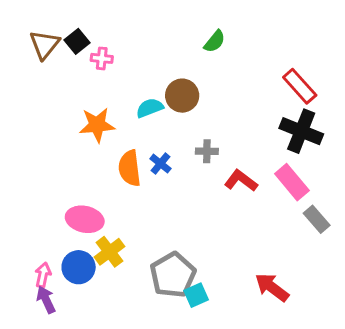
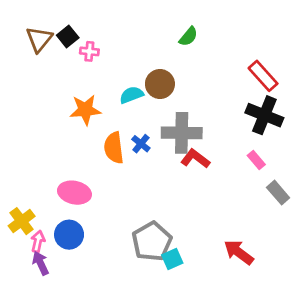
gray cross: (207, 151) -> (182, 133), size x2.0
red L-shape: (241, 181) -> (195, 159), moved
pink rectangle: (292, 182) -> (256, 160), size x0.6
yellow cross: (109, 252) -> (22, 221), moved

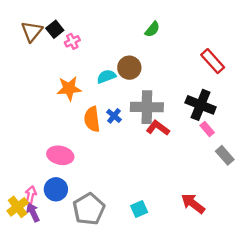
pink cross: (89, 51) -> (72, 41), turned -32
black cross: (264, 115) -> (201, 105), moved
yellow cross: (22, 221) -> (18, 207), moved
gray pentagon: (152, 241) -> (89, 209), moved

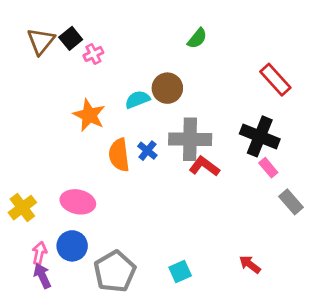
orange star: (69, 88) -> (89, 115), turned 30
red arrow: (193, 204) -> (250, 264), size x0.7
yellow cross: (18, 207) -> (22, 208), moved

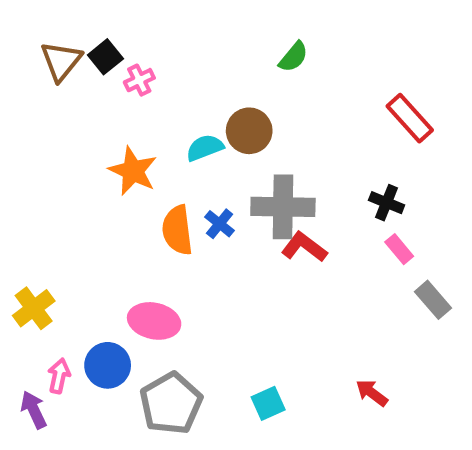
black cross: (260, 136) -> (387, 203), size x0.6
pink ellipse: (78, 202) -> (154, 321), moved
purple arrow: (42, 276) -> (34, 410), moved

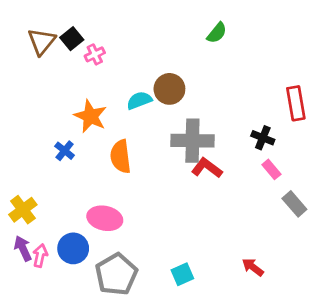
green semicircle: (294, 57) -> (217, 33), moved
red rectangle: (410, 118) -> (296, 103), moved, turned 32
blue cross: (220, 224) -> (65, 151), moved
purple arrow: (34, 410) -> (23, 248), moved

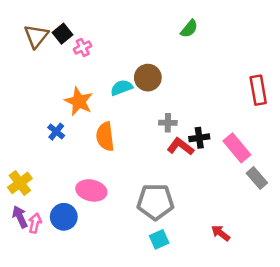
black cross: (263, 138) -> (199, 138), moved, turned -30
gray cross: (192, 141) -> (168, 123), size x0.5
pink rectangle: (271, 169) -> (237, 148), size x1.6
gray pentagon: (116, 274) -> (155, 202), moved, turned 30

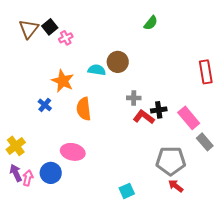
cyan semicircle: (121, 88) -> (97, 70), turned 30
gray pentagon: (155, 202) -> (171, 161), moved

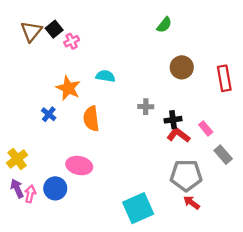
brown circle: (118, 62) -> (182, 67), moved
red L-shape: (144, 117) -> (178, 135), moved
pink rectangle: (189, 118) -> (206, 128), size x0.6
cyan square: (127, 191) -> (138, 208), size x1.8

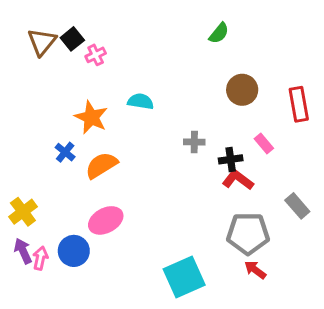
orange semicircle: (91, 119) -> (101, 165), moved, turned 65
pink rectangle: (206, 128) -> (264, 143), moved
pink ellipse: (79, 166) -> (106, 220), turned -40

